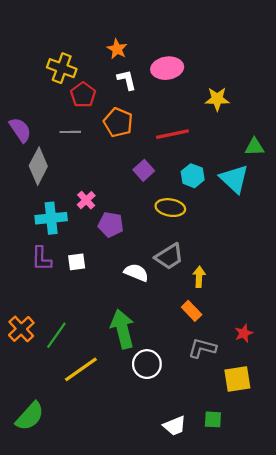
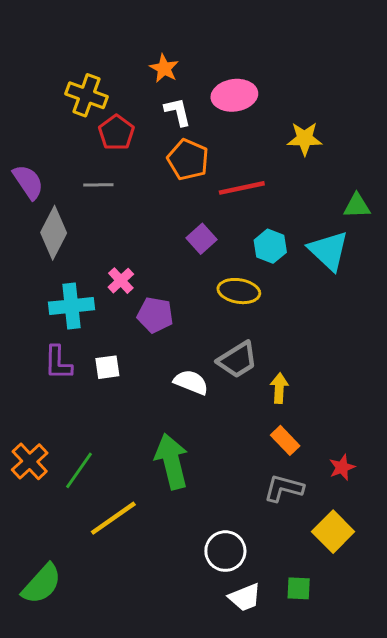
orange pentagon: (118, 122) -> (188, 160), moved
orange rectangle: (192, 311) -> (285, 440), moved
white circle: (147, 364) -> (225, 551), moved
yellow square: (237, 379) -> (333, 532), turned -36

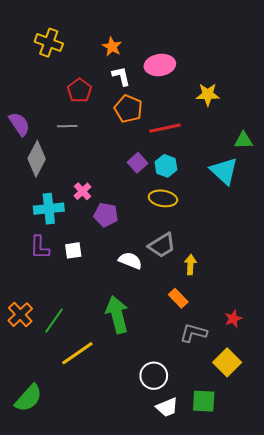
yellow cross: (86, 95) -> (49, 43), moved
cyan hexagon: (270, 246) -> (166, 166), moved
orange rectangle: (285, 440) -> (178, 298), moved
green square: (299, 588) -> (204, 401), size x1.4

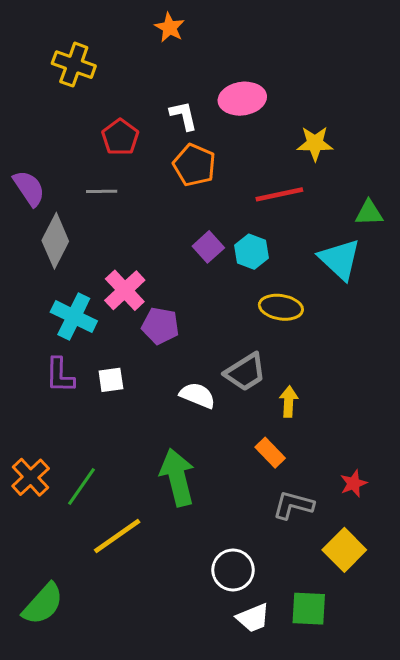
orange star: (112, 47) -> (170, 28), moved
red line: (165, 128) -> (279, 194), moved
pink cross: (82, 191) -> (125, 290), size x1.5
yellow ellipse: (163, 198) -> (281, 307), moved
cyan cross: (49, 209) -> (74, 317), turned 32

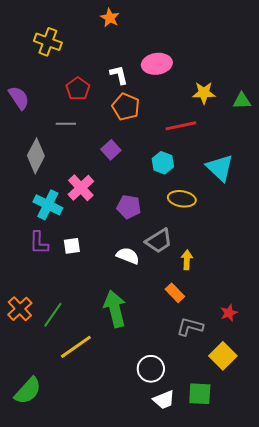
purple semicircle: (29, 188) -> (19, 98), moved
green triangle: (369, 213) -> (242, 101), moved
purple square: (208, 247) -> (111, 150), moved
purple pentagon: (160, 326) -> (129, 207), moved

